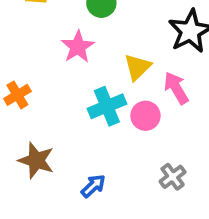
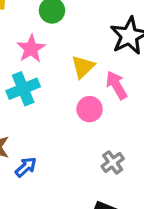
cyan cross: (107, 106) -> (23, 89), moved
blue arrow: (93, 186) -> (26, 167), moved

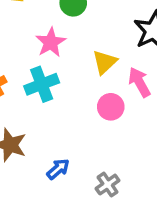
gray cross: (113, 162) -> (108, 185), moved
blue arrow: (26, 167) -> (58, 169), moved

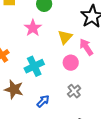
cyan cross: (42, 84) -> (34, 66), moved
gray cross: (108, 185) -> (74, 91), moved

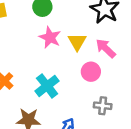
pink star: (33, 28) -> (50, 37), moved
gray cross: (74, 91) -> (103, 106), turned -32

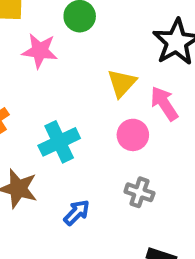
pink star: (50, 37) -> (40, 51), moved, turned -30

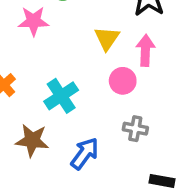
pink arrow: (164, 104) -> (145, 50), turned 44
blue arrow: (77, 213) -> (85, 153), size x1.4

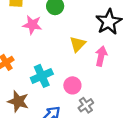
pink circle: (123, 81) -> (72, 85), moved
gray cross: (135, 129) -> (86, 105), turned 35

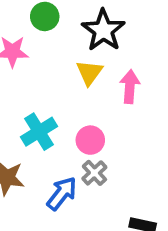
black star: (109, 22) -> (103, 30), moved
gray cross: (86, 105) -> (94, 173), moved

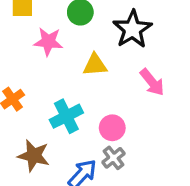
yellow triangle: (89, 72) -> (95, 65), moved, turned 45
pink arrow: (130, 87) -> (152, 82), turned 132

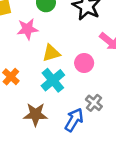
yellow triangle: (95, 65) -> (51, 53), moved
pink circle: (112, 128) -> (84, 63), moved

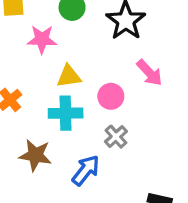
cyan cross: (53, 80) -> (66, 113), turned 30
gray cross: (94, 103) -> (116, 137), moved

